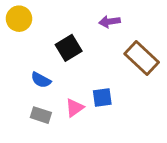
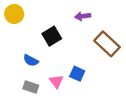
blue square: (102, 98) -> (77, 74), turned 32
pink triangle: (75, 108) -> (56, 81), turned -32

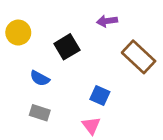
yellow circle: (14, 14) -> (18, 33), moved
pink triangle: (56, 81) -> (91, 126), moved

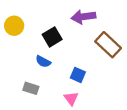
purple arrow: (107, 21) -> (83, 17), size x1.5
blue semicircle: (40, 78) -> (43, 62), moved

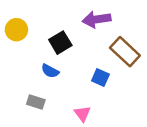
blue square: (78, 75) -> (100, 77), moved

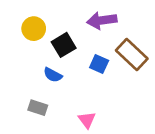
yellow circle: (16, 30) -> (34, 29), moved
blue square: (100, 77) -> (99, 64), moved

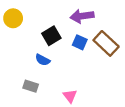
yellow circle: (34, 29) -> (13, 18), moved
blue square: (99, 64) -> (80, 42), moved

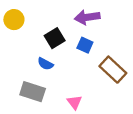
brown rectangle: (106, 43) -> (113, 70), moved
gray rectangle: (31, 86) -> (33, 92), size x1.5

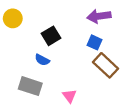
purple arrow: (87, 17) -> (99, 16), moved
blue square: (85, 45) -> (95, 42), moved

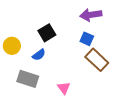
yellow circle: (13, 18) -> (12, 46), moved
blue semicircle: (42, 60) -> (39, 55), turned -64

